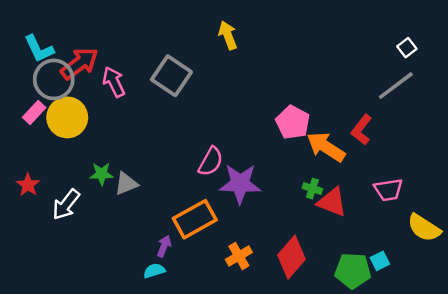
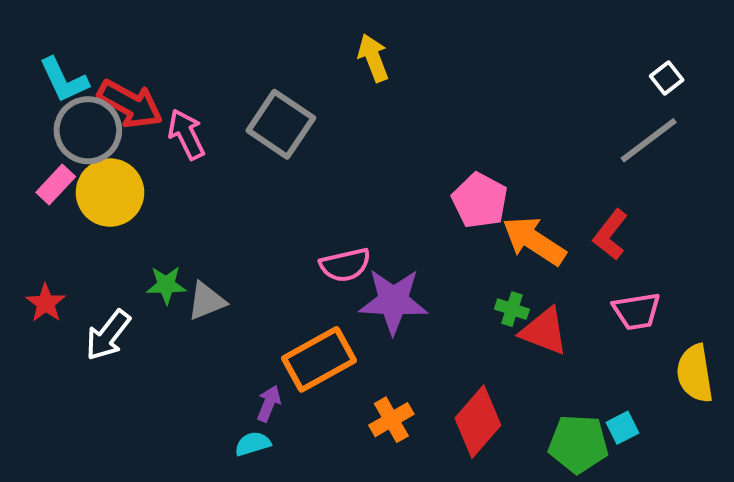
red arrow: (79, 63) -> (130, 104), turned 66
red L-shape: (361, 130) -> (610, 235), moved
pink semicircle: (211, 162) -> (345, 265), turned 48
yellow semicircle: (424, 228) -> (695, 373), turned 48

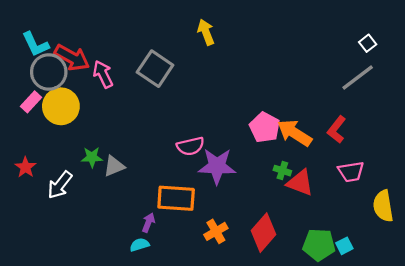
pink pentagon: (480, 201) -> (265, 127), moved
orange rectangle: (319, 359) -> (176, 198), turned 33
cyan square: (622, 428) -> (344, 246), moved

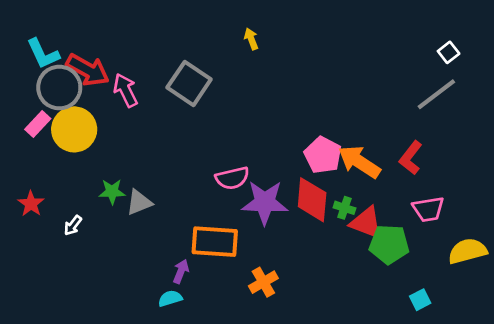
yellow arrow: (206, 32) -> (251, 39), size x0.7
white arrow: (60, 185) -> (73, 225), size x0.6
yellow semicircle: (383, 206) -> (467, 251), turned 84
red diamond: (264, 233) -> (312, 200), moved, turned -36
green pentagon: (319, 245) -> (389, 244), moved

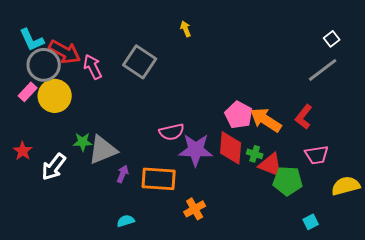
gray triangle: (139, 202) -> (103, 150), size x1.5
white arrow: (73, 225) -> (54, 167), size x1.8
purple arrow: (181, 271) -> (123, 174), moved

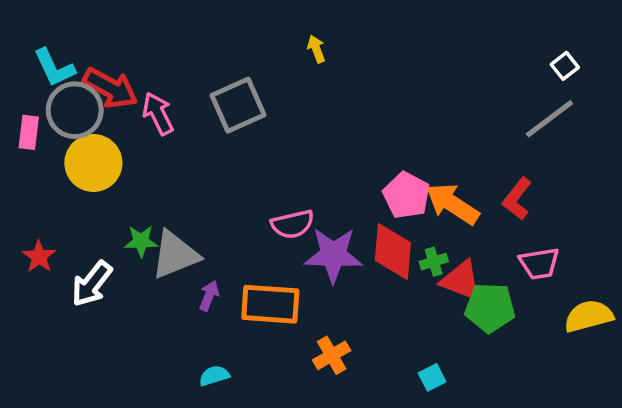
gray square: (140, 62) -> (238, 105), turned 32
pink rectangle: (28, 92) -> (29, 132), moved, turned -36
green cross: (255, 154) -> (434, 262), turned -35
cyan square: (311, 222) -> (432, 377), moved

